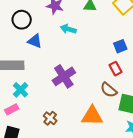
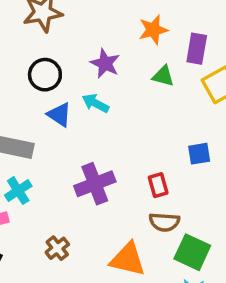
cyan arrow: (68, 29) -> (95, 103), moved
red rectangle: (115, 69) -> (158, 185), moved
brown semicircle: (109, 90) -> (164, 222), turned -48

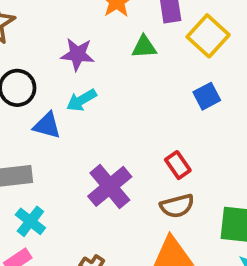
cyan arrow: (95, 103) -> (81, 100), turned -40
blue square: (199, 154) -> (207, 96), moved
brown semicircle: (164, 222) -> (177, 206), moved

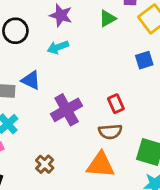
green triangle: (144, 47) -> (107, 18), turned -36
blue triangle: (47, 125) -> (31, 80), moved

